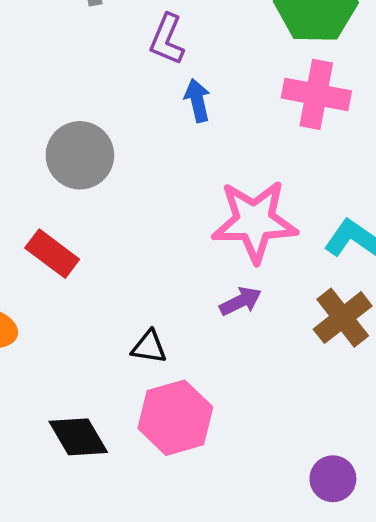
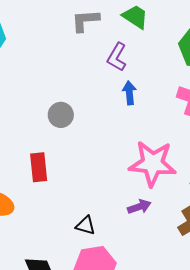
gray circle: (80, 155) -> (61, 115), size x0.7
red rectangle: (52, 254) -> (39, 167), turned 40

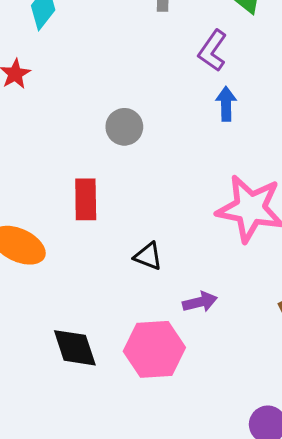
purple arrow: (139, 207) -> (200, 302), moved
black triangle: (86, 226) -> (148, 256), moved

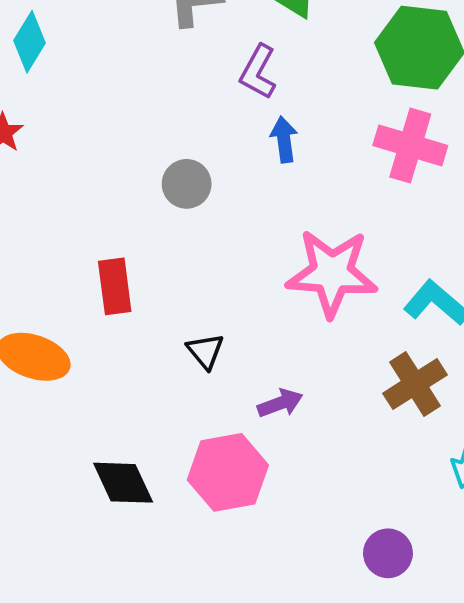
gray circle: (124, 127) -> (187, 184), moved
black triangle: (148, 256) -> (205, 351), turned 36

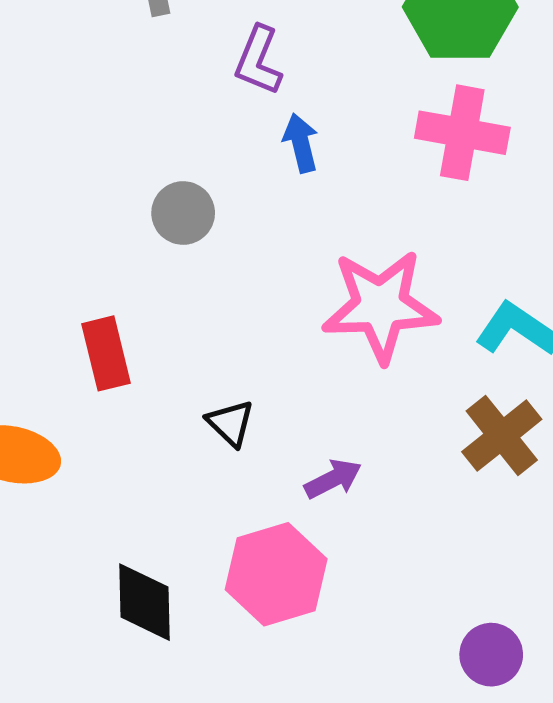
black diamond: (123, 483) -> (144, 602), turned 30

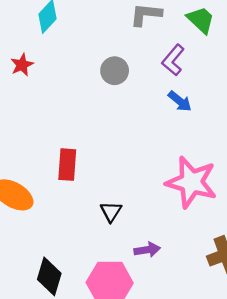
blue arrow: (301, 143) -> (180, 101), turned 125
gray circle: (183, 213) -> (115, 71), moved

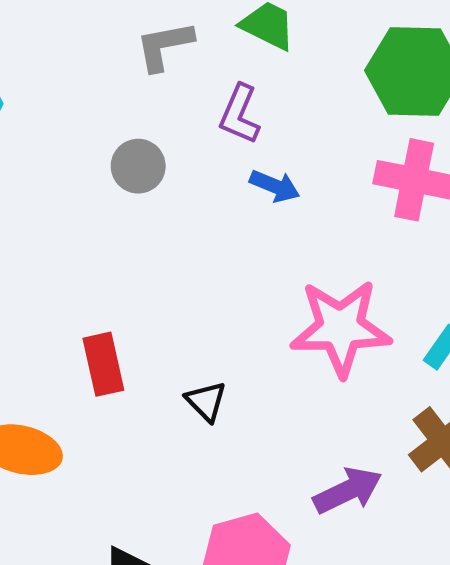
black triangle: (111, 212) -> (206, 401), moved
purple arrow: (147, 250) -> (348, 490), moved, size x1.4

